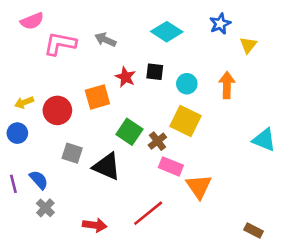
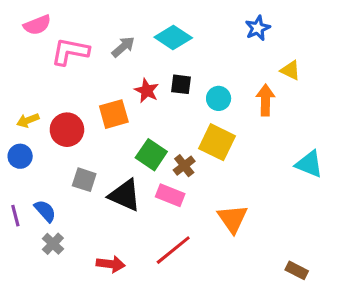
cyan diamond: (167, 32) -> (173, 37), moved
gray arrow: (105, 40) -> (123, 47), turned 115
yellow triangle: (248, 45) -> (290, 70), moved, turned -42
pink rectangle: (171, 166) -> (170, 195), moved

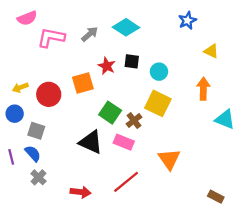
orange arrow: (265, 100) -> (203, 89), moved
gray square: (84, 180) -> (36, 131), moved

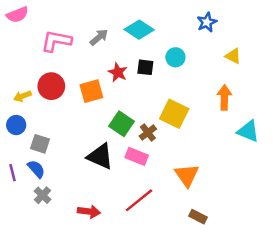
pink semicircle: (27, 18) -> (17, 15), moved
cyan circle: (159, 72) -> (175, 57), moved
red circle: (49, 94) -> (51, 86), moved
brown rectangle: (216, 197) -> (198, 217), moved

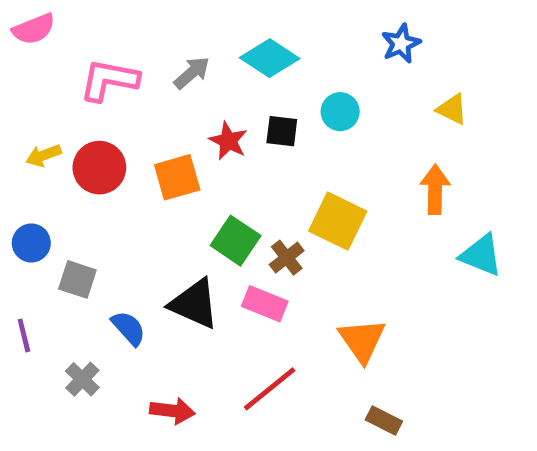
yellow arrow: (22, 96) -> (43, 155), moved
blue semicircle: (36, 169) -> (129, 328), moved

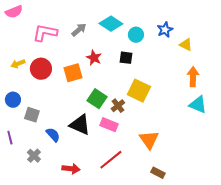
blue star: (401, 44) -> (165, 30), moved
cyan circle: (340, 112) -> (136, 35), moved
black square: (282, 131) -> (126, 58), moved
orange arrow: (435, 189) -> (193, 77), moved

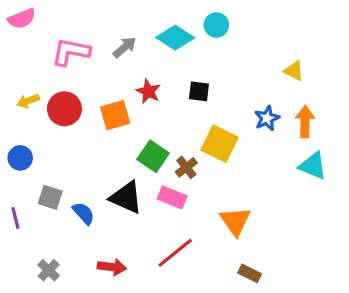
blue star: (165, 30) -> (267, 118), moved
cyan circle: (136, 35) -> (216, 25), moved
gray square: (32, 115) -> (50, 197), moved
gray cross: (34, 156) -> (49, 270), moved

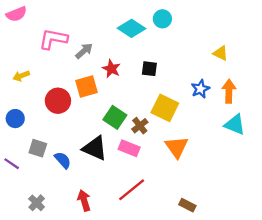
gray arrow: (125, 47) -> (84, 51), moved
red circle: (64, 109) -> (58, 101), moved
purple line: (15, 218) -> (12, 164), turned -42
orange triangle: (235, 221) -> (177, 147), moved
red arrow: (112, 267) -> (84, 200), turned -114

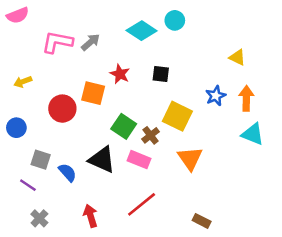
gray arrow: (84, 51) -> (90, 42), moved
orange square: (86, 86) -> (93, 93), turned 30
purple line: (12, 164) -> (28, 185), moved

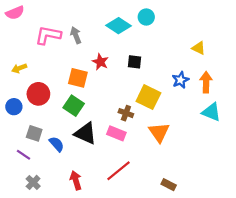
gray arrow: (90, 42) -> (76, 35), turned -70
red circle: (62, 109) -> (38, 94), moved
green square: (124, 126) -> (74, 106), moved
brown cross: (151, 135) -> (126, 113), turned -32

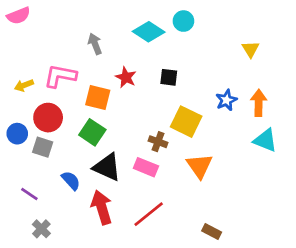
pink L-shape: (48, 35) -> (60, 76), moved
yellow triangle: (199, 48) -> (251, 49), moved, turned 32
gray square: (34, 133) -> (43, 147), moved
red arrow: (76, 180) -> (102, 207), moved, size x1.4

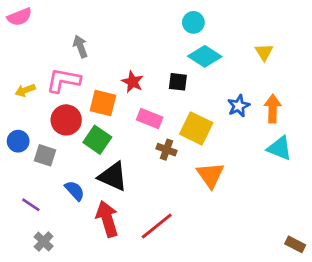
cyan diamond: (149, 32) -> (205, 56), moved
gray arrow: (95, 44) -> (80, 46), moved
red circle: (48, 118) -> (66, 120), moved
pink rectangle: (146, 167) -> (150, 119), moved
brown rectangle: (212, 232) -> (295, 244), moved

